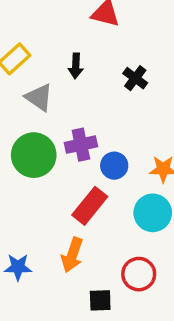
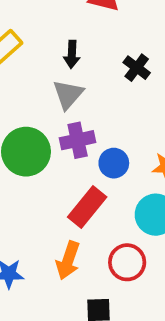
gray triangle: (39, 97) -> (68, 94), moved, turned 36
red circle: (139, 274) -> (127, 262), moved

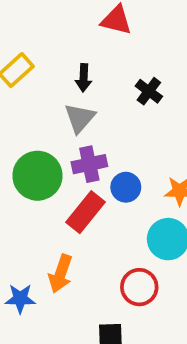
red rectangle: (87, 207) -> (85, 212), moved
orange arrow: (68, 260) -> (61, 274), moved

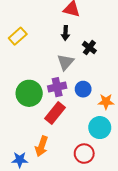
black arrow: (84, 78) -> (65, 33), moved
gray triangle: (80, 118) -> (65, 62), moved
blue circle: (126, 187) -> (83, 89), moved

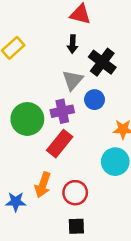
black cross: (89, 48) -> (102, 62), size x1.5
blue circle: (83, 89) -> (95, 100), moved
red circle: (84, 154) -> (75, 193), moved

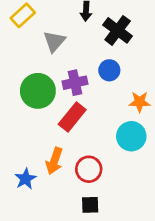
gray triangle: (73, 80) -> (54, 41), moved
blue star: (16, 202) -> (26, 179), turned -30

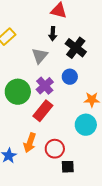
gray triangle: (54, 41) -> (40, 56), moved
purple cross: (75, 83) -> (45, 86), turned -30
black square: (90, 205) -> (68, 167), moved

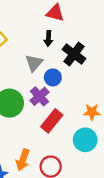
blue circle: (70, 77) -> (53, 77), moved
red rectangle: (43, 111) -> (52, 121), moved

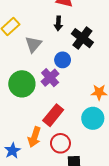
gray triangle: (34, 63) -> (33, 44), moved
red rectangle: (52, 121) -> (53, 115), moved

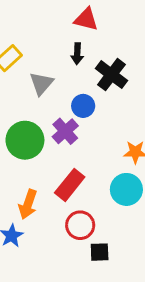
orange arrow: (34, 137) -> (28, 204), moved

